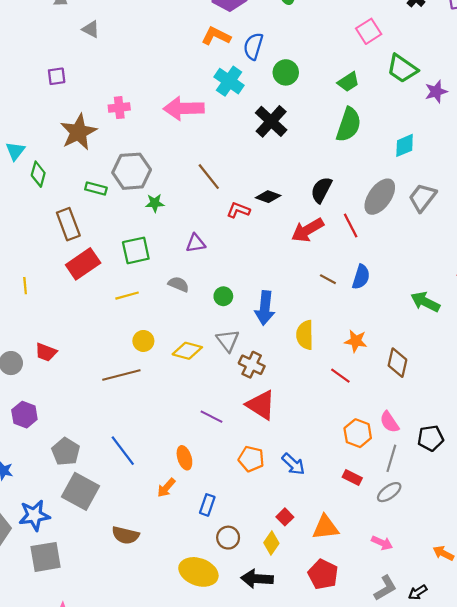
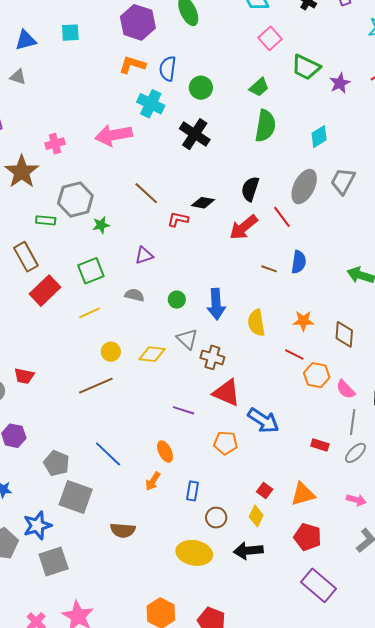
orange hexagon: (358, 433) -> (317, 375), moved
blue arrow: (293, 464) -> (263, 420), moved, size x1.4

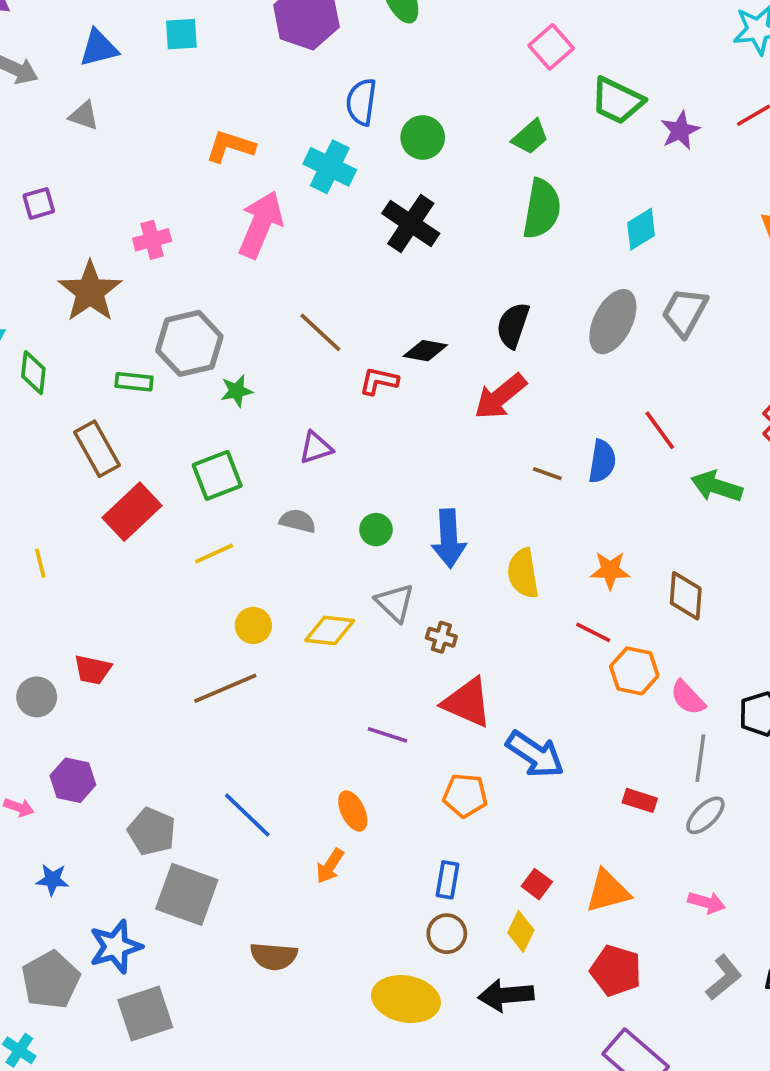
orange L-shape: (132, 65) -> (230, 146), moved
pink arrow: (114, 135) -> (261, 224), turned 123
red line: (282, 217) -> (660, 430), moved
brown cross: (212, 357) -> (441, 637), size x0.7
blue rectangle: (192, 491) -> (448, 880), moved

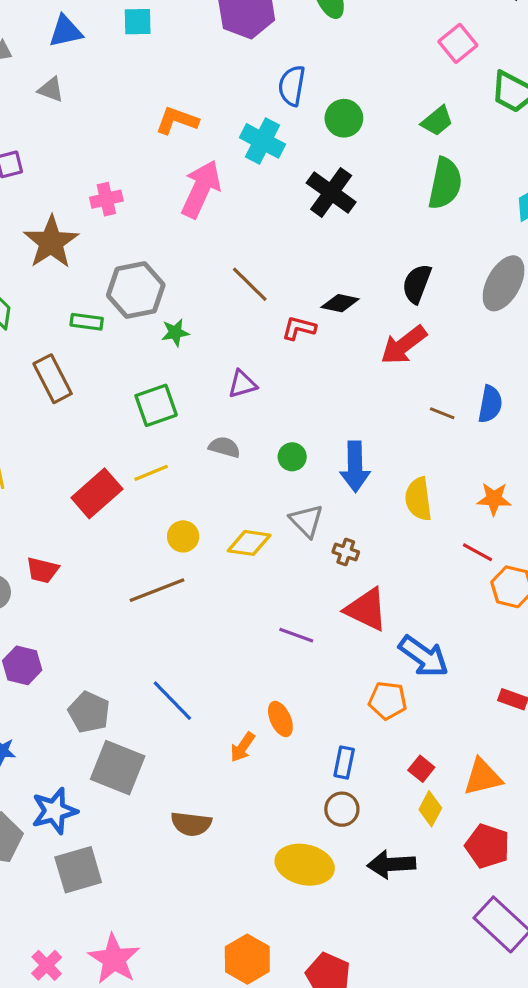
red rectangle: (132, 512) -> (97, 493), moved
orange pentagon: (465, 795) -> (388, 700), moved
orange ellipse: (353, 811) -> (280, 719), moved
yellow diamond: (521, 931) -> (430, 809), moved

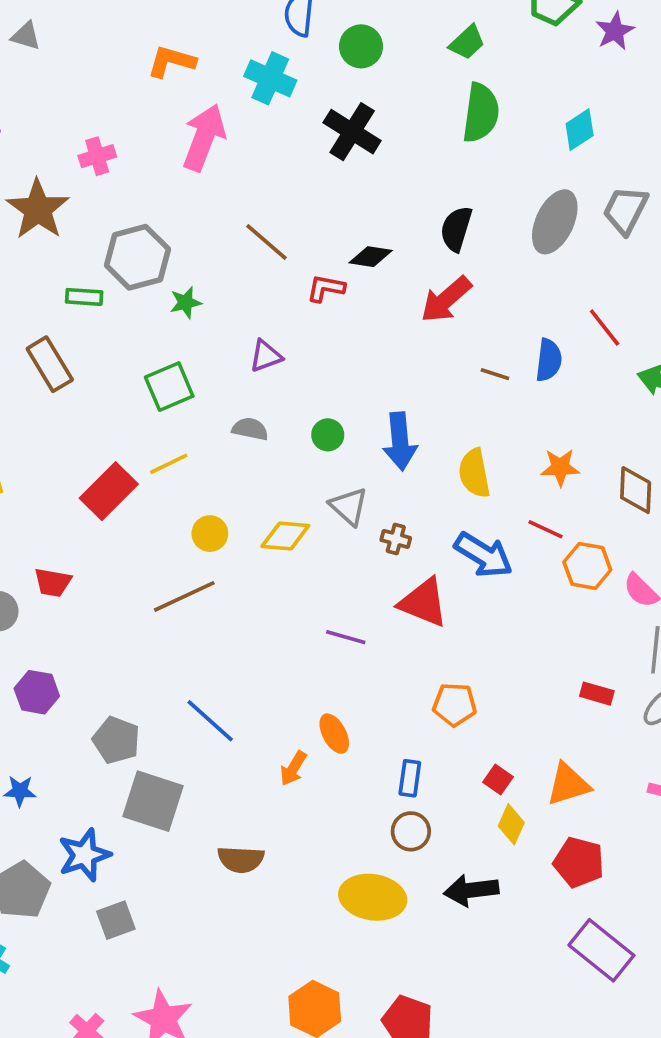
blue arrow: (424, 656) -> (484, 555), moved
gray square: (78, 870) -> (116, 920), size x0.7

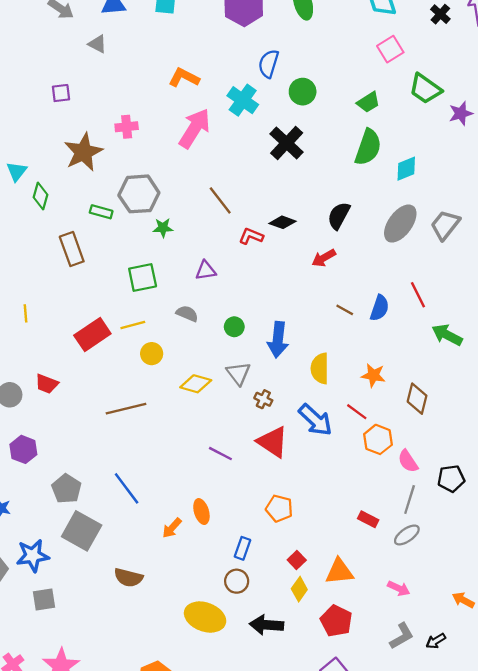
cyan diamond: (580, 130) -> (406, 169), moved
red arrow: (446, 299) -> (324, 258), size x0.7
yellow circle: (210, 534) -> (152, 354), moved

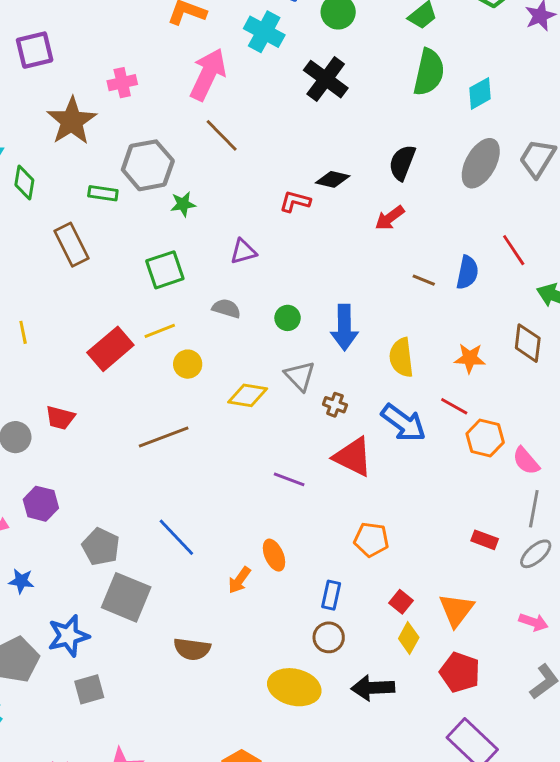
purple square: (61, 93) -> (35, 50), size x1.5
brown line: (220, 200) -> (222, 135), moved
brown diamond: (417, 399) -> (528, 343), moved
orange triangle: (339, 572) -> (456, 610), turned -40

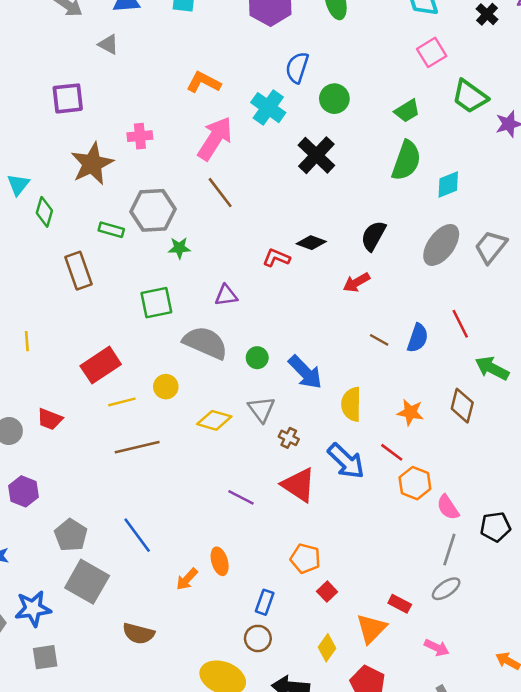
gray semicircle: (226, 308) -> (205, 343), size x1.8
blue arrow: (344, 328) -> (305, 372), turned -51
yellow line: (160, 331) -> (122, 402), moved
red rectangle: (485, 540) -> (400, 604), moved
red square: (401, 602) -> (327, 592), moved

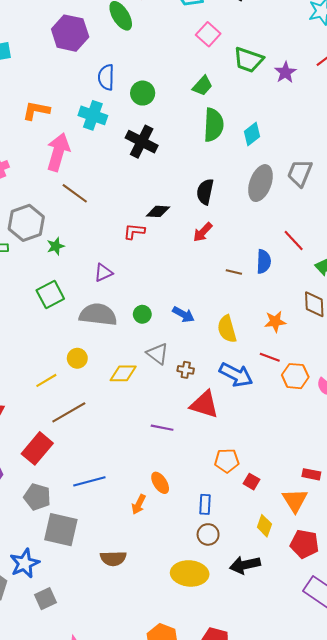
red rectangle: (101, 365) -> (37, 448), moved
blue arrow: (305, 372) -> (183, 314), size x0.7
blue line: (137, 535) -> (89, 481), turned -52

